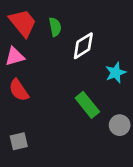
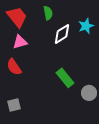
green semicircle: (55, 27) -> (48, 13), moved
pink triangle: (15, 56) -> (20, 42), moved
cyan star: (116, 73) -> (86, 26), moved

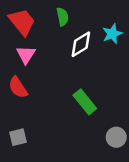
pink triangle: (20, 42) -> (26, 55), turned -42
gray circle: (89, 93) -> (116, 137), moved

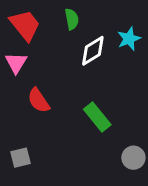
pink triangle: (26, 55) -> (16, 63), moved
red semicircle: (18, 87) -> (39, 100), moved

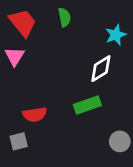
white diamond: (93, 51) -> (101, 69), moved
red semicircle: (39, 100) -> (35, 114), moved, turned -65
green rectangle: (97, 117) -> (87, 105), turned -70

